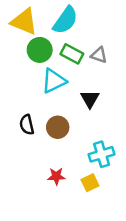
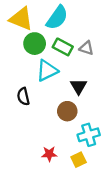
black semicircle: (27, 125) -> (23, 96), moved
brown circle: (58, 127) -> (67, 111), moved

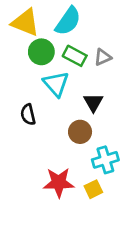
gray triangle: (86, 48) -> (103, 57), turned -42
cyan triangle: (47, 71) -> (56, 84), turned -45
red star: (49, 154) -> (59, 183), size x1.6

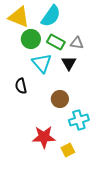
gray triangle: (103, 57) -> (77, 43), turned 32
black triangle: (93, 102) -> (69, 63), moved
yellow square: (93, 189) -> (68, 150), moved

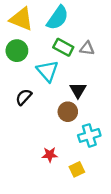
green circle: (31, 39) -> (17, 51), moved
black triangle: (69, 63) -> (78, 90), moved
black semicircle: (21, 86) -> (24, 97), turned 56
red star: (44, 137) -> (50, 155), size x0.6

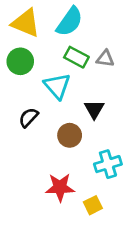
brown circle: (68, 112) -> (70, 135), moved
red star: (50, 155) -> (60, 187), size x1.5

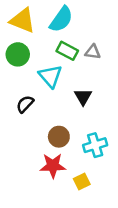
brown circle: (70, 135) -> (59, 137), moved

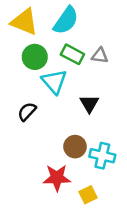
green circle: (18, 54) -> (35, 57), moved
brown circle: (59, 137) -> (75, 147), moved
cyan cross: (95, 145) -> (102, 156), turned 30

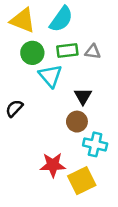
green rectangle: (72, 54) -> (67, 50), turned -35
black semicircle: (27, 112) -> (14, 108), moved
brown circle: (75, 147) -> (77, 122), moved
yellow square: (88, 195) -> (82, 181), size x1.6

